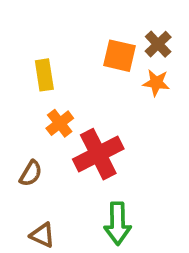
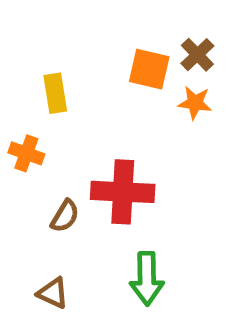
orange cross: (60, 123) -> (26, 153), moved, turned -32
red cross: (98, 154) -> (123, 192), turned 30
brown semicircle: (31, 173) -> (65, 216), moved

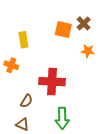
orange star: (195, 103) -> (88, 51), moved
brown semicircle: (65, 216) -> (27, 101), moved

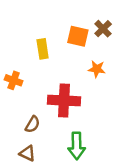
yellow rectangle: (23, 40) -> (43, 49), moved
orange star: (88, 51) -> (97, 69), moved

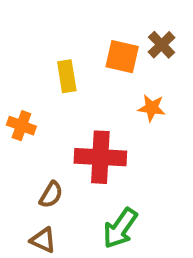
green arrow: (77, 146) -> (120, 228), turned 36

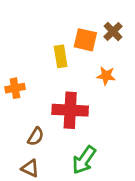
yellow rectangle: (67, 76) -> (61, 56), moved
orange cross: (21, 126) -> (15, 88), turned -30

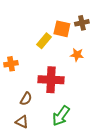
brown cross: (113, 32) -> (82, 23), turned 32
yellow rectangle: (61, 56) -> (44, 41), turned 49

